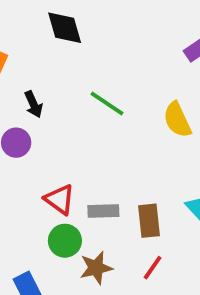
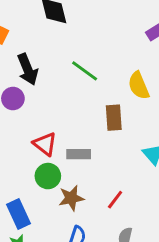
black arrow: (34, 104) -> (28, 69), size x1.5
brown rectangle: (149, 221) -> (114, 118), moved

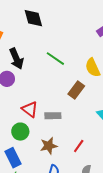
brown rectangle: (114, 118) -> (76, 90), turned 42
green circle: (48, 176) -> (20, 132), moved

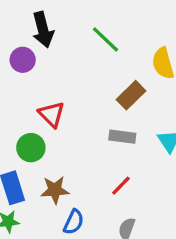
gray rectangle: (53, 116) -> (122, 137), moved
brown star: (49, 146) -> (55, 190), moved

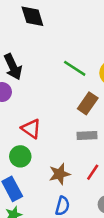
green line: (106, 39) -> (75, 68), moved
brown star: (55, 190) -> (59, 174), moved

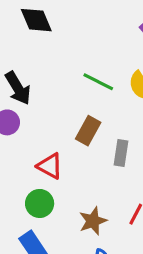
brown rectangle: (88, 103) -> (88, 131), moved
gray rectangle: (87, 136) -> (121, 153), moved, turned -72

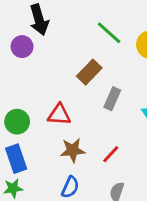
red triangle: (50, 166) -> (59, 115), moved, turned -40
green circle: (40, 203) -> (17, 122), moved

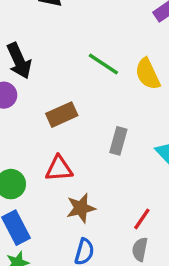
brown rectangle: (89, 72) -> (62, 115), moved, turned 30
red line: (111, 154) -> (142, 219), moved

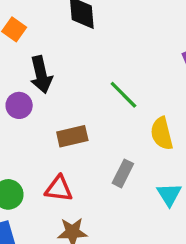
yellow semicircle: (148, 74) -> (162, 133), moved

